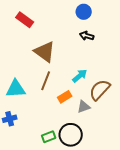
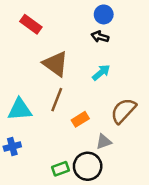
black arrow: (87, 36) -> (100, 37), moved
cyan arrow: (80, 76) -> (101, 72), moved
gray triangle: (84, 107) -> (104, 142), moved

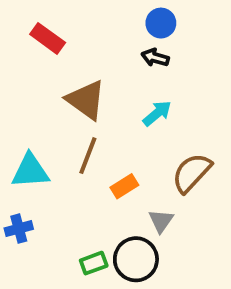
gray triangle: (104, 142) -> (161, 221), turned -35

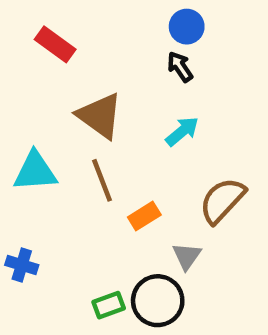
black arrow: (155, 58) -> (180, 67), turned 40
brown line: (88, 156) -> (102, 180), turned -42
cyan triangle: (30, 171) -> (35, 171), moved
blue cross: (19, 229) -> (22, 265), turned 32

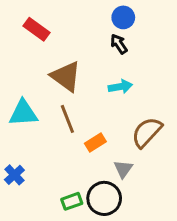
cyan arrow: (182, 131) -> (120, 87), turned 30
blue cross: (22, 265) -> (14, 175), turned 30

